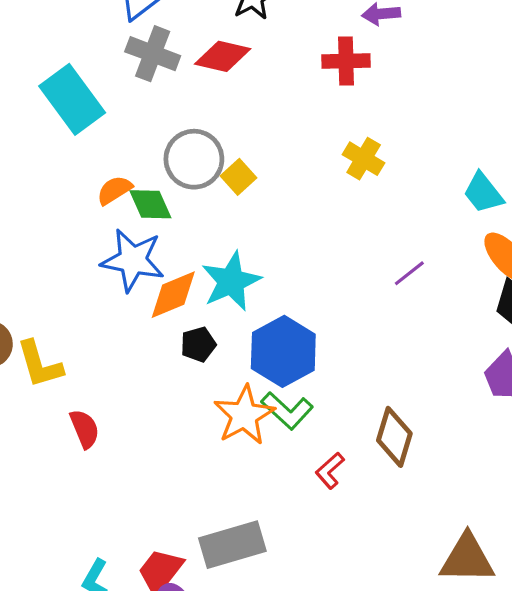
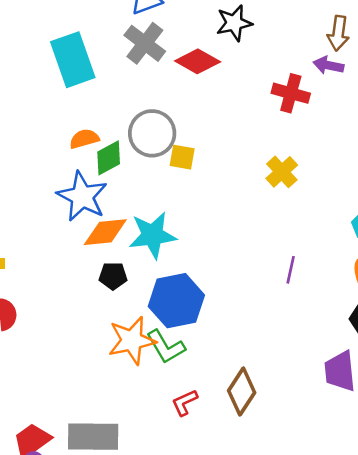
yellow square: (239, 177) -> (182, 157), turned 36
green diamond: (150, 204) -> (109, 158), turned 69
purple line: (409, 273) -> (291, 270), turned -56

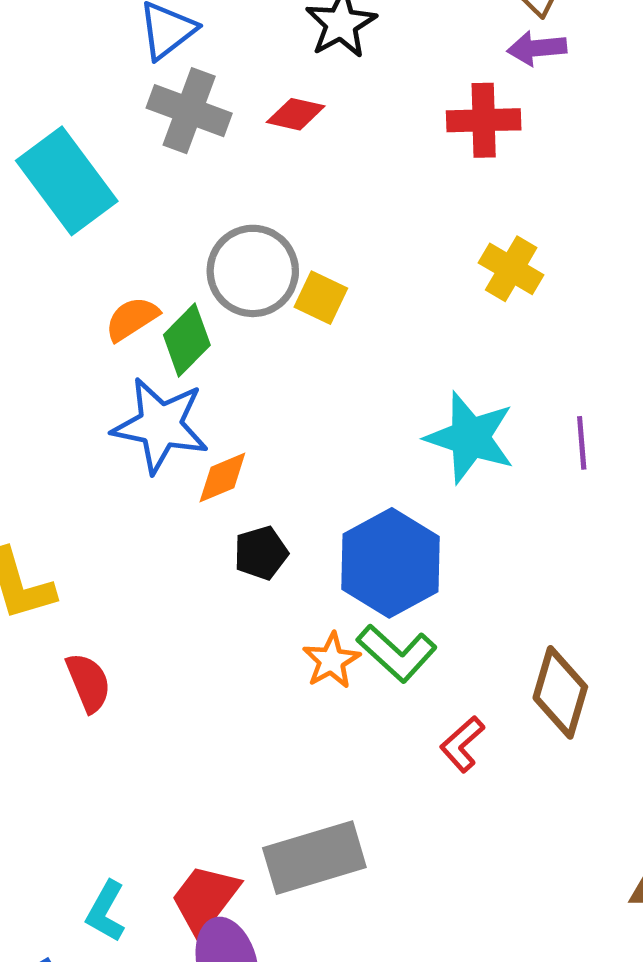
red diamond: (198, 61) -> (296, 114), size x0.7
yellow square: (182, 157) -> (321, 298), turned 32
orange diamond: (105, 232) -> (222, 477), size x0.7
cyan star: (153, 235) -> (470, 438), moved, turned -30
orange star: (132, 340) -> (331, 661), size x0.6

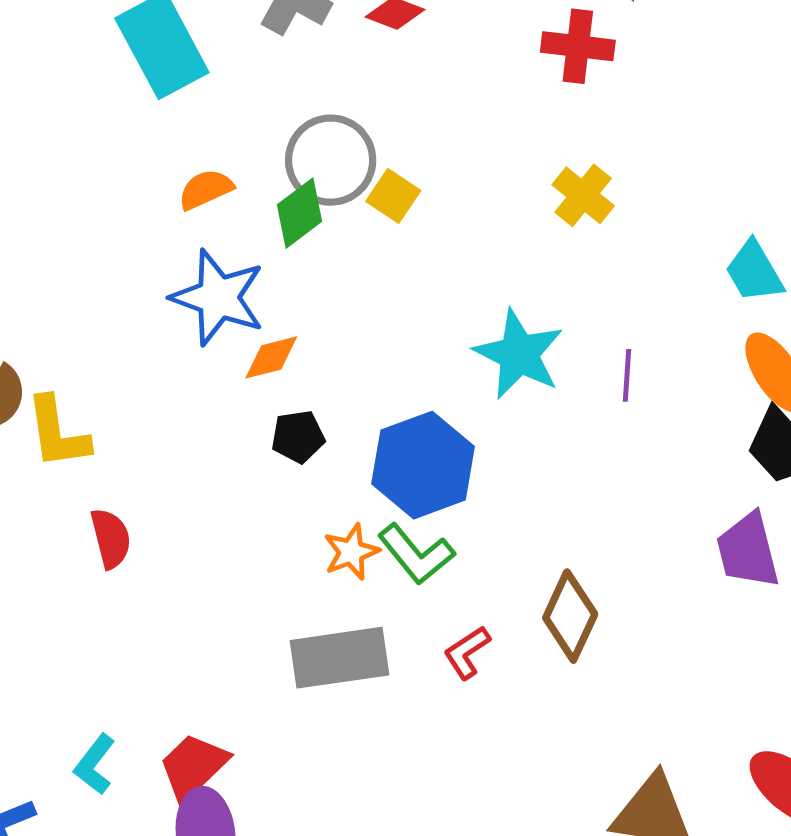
green diamond: (187, 340) -> (300, 213), moved
gray rectangle: (314, 858) -> (340, 658), moved

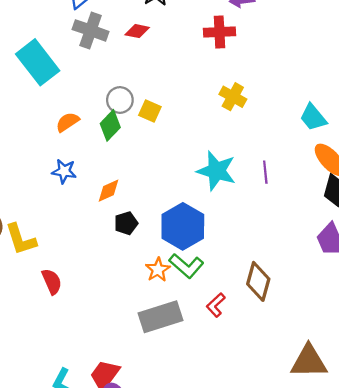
gray circle: (331, 160) -> (120, 100), size x0.7
blue star: (218, 298) -> (64, 171), moved, size x0.6

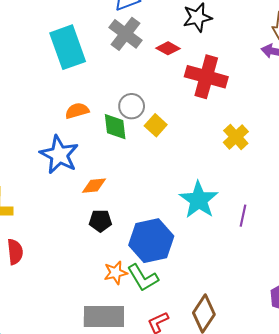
red cross: (219, 32) -> (206, 77), moved, size x1.4
green diamond: (110, 125) -> (115, 127), turned -68
blue star: (64, 171) -> (59, 155), size x1.6

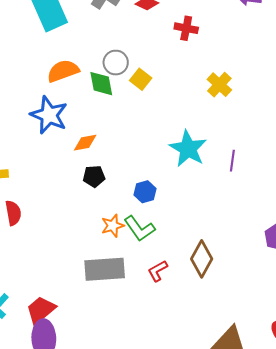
red cross: (206, 77) -> (186, 28), size x0.6
orange semicircle: (77, 111) -> (63, 71), size x1.4
blue hexagon: (151, 241) -> (145, 192), size x0.5

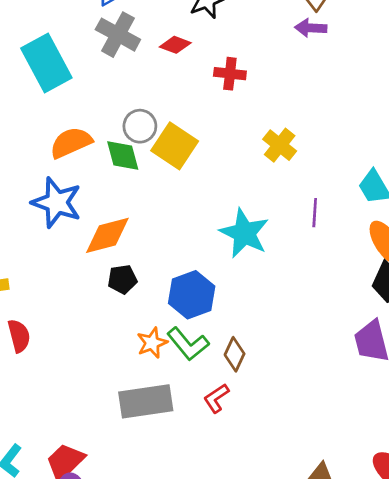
yellow square: (141, 79) -> (175, 146), size x1.6
orange diamond: (85, 143) -> (107, 235), size x1.5
purple line: (232, 161) -> (315, 213), moved
blue hexagon: (145, 192) -> (192, 295), size x1.6
brown diamond: (202, 259) -> (235, 354), moved, size x0.7

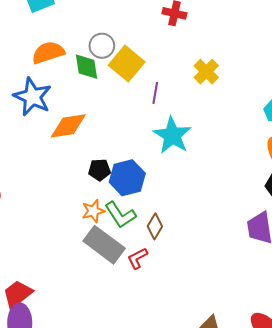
purple line: (315, 213) -> (155, 93), moved
black pentagon: (122, 279) -> (99, 170), moved
gray rectangle: (146, 401) -> (104, 245), moved, turned 39

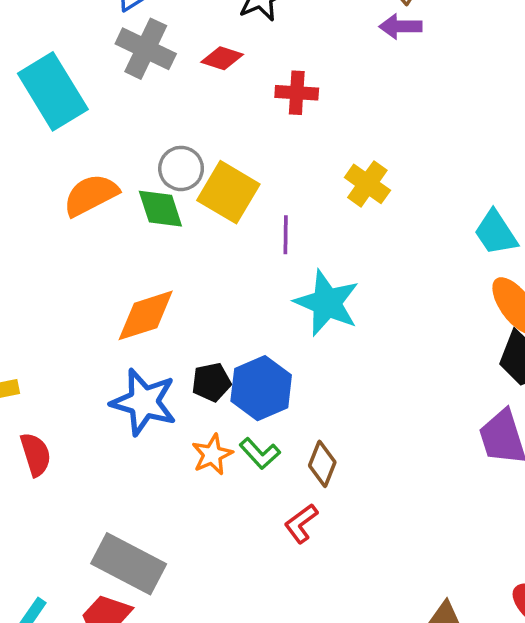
blue star: (32, 97) -> (144, 402), moved
green L-shape: (120, 215) -> (260, 453), size x0.7
gray rectangle: (104, 245) -> (129, 564), moved

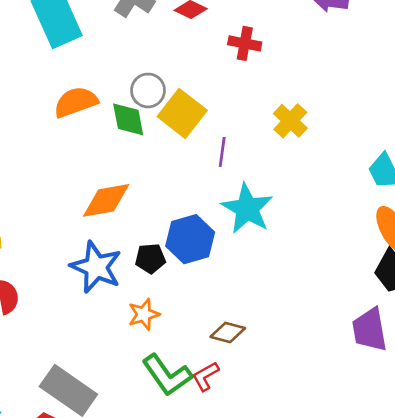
blue hexagon: (261, 388) -> (190, 239), moved
green L-shape: (260, 453) -> (167, 375), moved, size x1.6
brown diamond: (322, 464) -> (228, 332), turned 76

